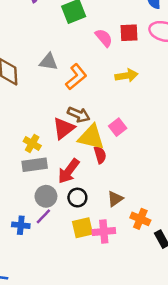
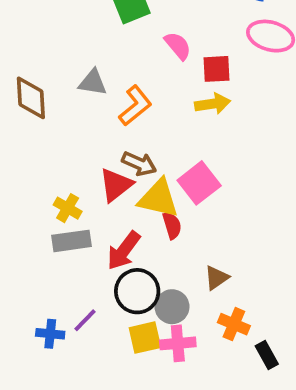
red square: (129, 33) -> (216, 69), moved
pink square: (118, 127) -> (199, 183), size x1.5
gray circle: (46, 196) -> (172, 307), moved
black circle: (77, 198) -> (137, 291), size x1.5
brown triangle: (115, 199) -> (216, 278), moved

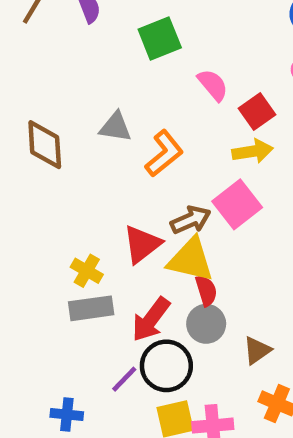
red square: (216, 69) -> (257, 111), turned -32
brown arrow: (139, 164) -> (191, 220), moved, turned -48
pink square: (199, 183) -> (237, 204), moved
gray circle: (172, 307) -> (206, 324), moved
purple line: (85, 320) -> (124, 379), moved

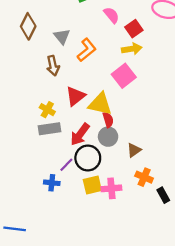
gray triangle: (115, 127) -> (62, 36), turned 42
brown diamond: (45, 145) -> (28, 26), moved, turned 30
brown arrow: (191, 220) -> (53, 66), moved, turned 102
blue cross: (67, 414) -> (52, 183), moved

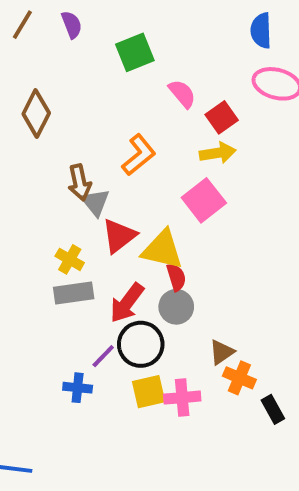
gray triangle: (62, 36) -> (95, 202), moved
brown triangle: (134, 150) -> (222, 352), moved

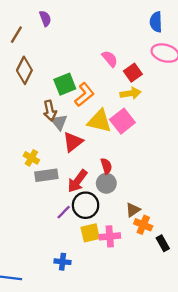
brown line: (22, 25) -> (16, 35), moved
green square: (135, 52) -> (65, 84), moved
yellow triangle: (162, 250) -> (99, 121), moved
yellow cross: (70, 259) -> (31, 158), moved
blue cross: (78, 388) -> (62, 262), moved

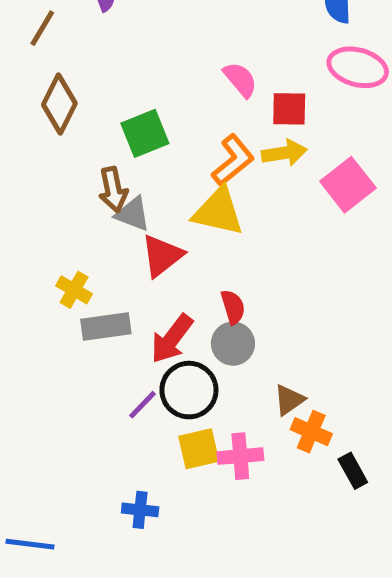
red square: (133, 73) -> (289, 109), turned 36
orange L-shape: (84, 95) -> (233, 160), moved
pink square: (122, 121) -> (348, 185), moved
gray triangle: (59, 122) -> (133, 214), turned -30

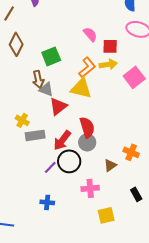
red semicircle: (233, 307) -> (87, 127), size x1.5
orange cross: (311, 432) -> (131, 152), moved
yellow square: (199, 449) -> (106, 215), moved
blue cross: (140, 510) -> (47, 202), moved

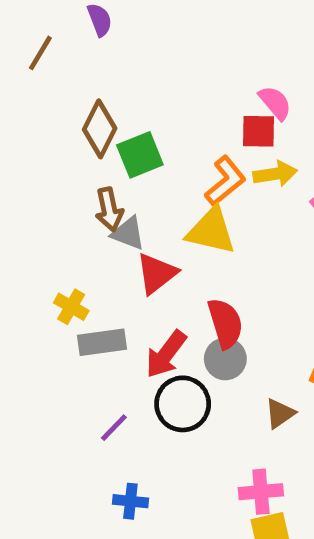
pink semicircle: (90, 34) -> (275, 103), moved
brown diamond: (16, 44) -> (100, 129), moved
red square: (110, 46) -> (259, 131), moved
purple line: (50, 167) -> (114, 428), moved
pink cross: (90, 188) -> (261, 492), moved

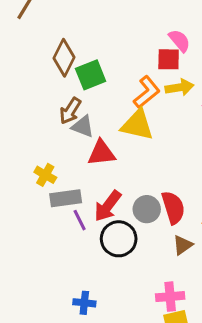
brown arrow: (109, 209) -> (70, 111), turned 44
red triangle: (157, 274) -> (101, 153), turned 32
red semicircle: (225, 323) -> (173, 208), moved
purple line: (114, 428) -> (80, 220), moved, turned -70

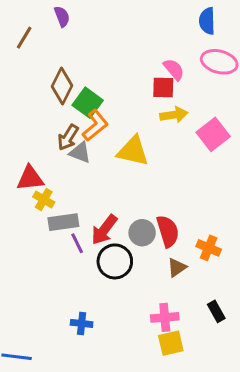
green square: (91, 75) -> (88, 103), turned -32
orange L-shape: (147, 92) -> (95, 125), moved
red triangle: (101, 153) -> (30, 178), moved

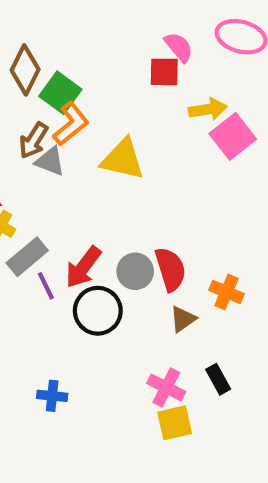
yellow arrow: (174, 115) -> (208, 109), moved
gray rectangle: (63, 222) -> (27, 257), turned -32
black rectangle: (216, 311) -> (218, 379), moved
pink cross: (165, 317) -> (166, 388), turned 32

